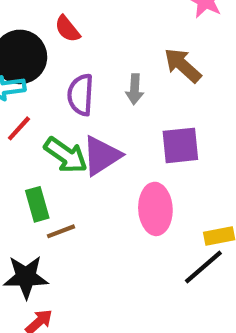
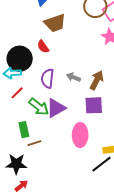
brown arrow: (183, 65) -> (97, 80), moved, turned 72
gray arrow: (135, 89) -> (73, 77), turned 104

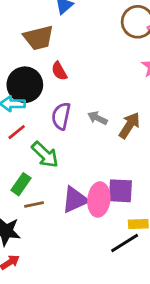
brown trapezoid: (55, 23) -> (39, 38), moved
purple square: (94, 105) -> (120, 191), moved
purple triangle: (56, 108) -> (75, 200), moved
green rectangle: (24, 130) -> (21, 184), turned 42

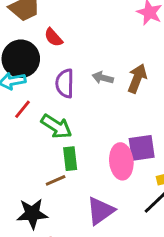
green rectangle: (21, 184) -> (70, 159), moved, turned -30
purple triangle: (75, 200) -> (100, 211), moved

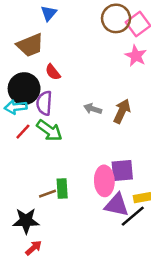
purple semicircle: (65, 83) -> (44, 103), moved
green arrow: (56, 126) -> (49, 130), moved
green rectangle: (70, 159) -> (62, 189), moved
purple triangle: (100, 211) -> (117, 205), moved, turned 44

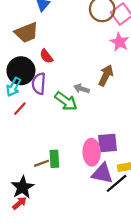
cyan arrow: (16, 107) -> (14, 87), turned -54
brown arrow: (122, 111) -> (106, 75), moved
green arrow: (49, 130) -> (66, 101), moved
black star: (26, 221) -> (22, 187), turned -30
red arrow: (34, 248) -> (19, 203), moved

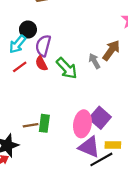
red semicircle: (46, 56) -> (41, 63), moved
black circle: (21, 71) -> (28, 29), size x0.6
gray arrow: (81, 89) -> (94, 61), moved, turned 32
purple square: (107, 143) -> (100, 118), turned 35

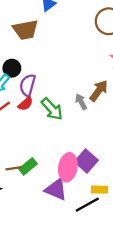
red semicircle: (41, 63) -> (26, 104), turned -104
green rectangle: (44, 123) -> (28, 166), turned 42
purple triangle: (89, 147) -> (56, 189), moved

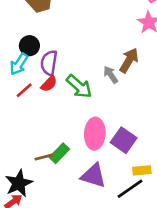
pink ellipse: (68, 167) -> (95, 134), moved

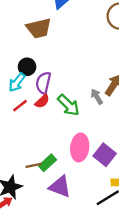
purple triangle: (93, 176) -> (60, 187), moved

